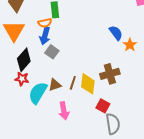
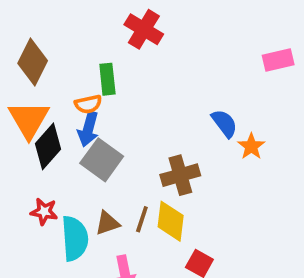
gray square: (52, 52) -> (102, 160), size x1.5
black diamond: (24, 60) -> (48, 146), moved
brown cross: (110, 74) -> (180, 175), moved
cyan semicircle: (38, 93) -> (75, 238), turned 145

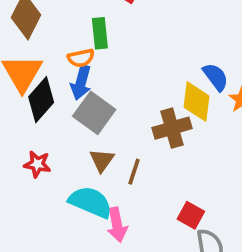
yellow diamond: (171, 221) -> (197, 102), moved
brown triangle: (107, 223) -> (102, 160), moved, turned -36
cyan semicircle: (75, 238) -> (90, 202), moved, turned -63

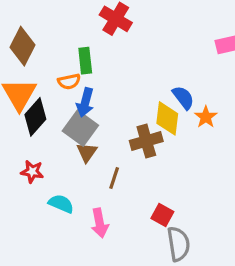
blue arrow: (81, 83) -> (85, 102), moved
brown triangle: (102, 160) -> (87, 152), moved
cyan semicircle: (90, 202) -> (61, 204), moved, size x0.7

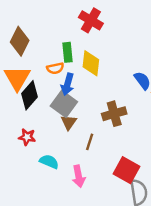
yellow diamond: (167, 118) -> (91, 63), moved
red square: (162, 215) -> (126, 170), size x1.5

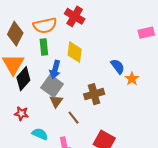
green rectangle: (68, 52) -> (44, 47), moved
orange semicircle: (55, 68) -> (45, 25), moved, size x1.6
brown line: (90, 142) -> (74, 118), turned -56

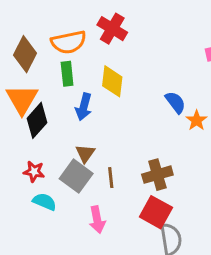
gray square: (52, 86) -> (76, 176), moved
brown cross: (94, 94) -> (157, 175), moved
brown line: (74, 118) -> (111, 178), turned 32
cyan semicircle: (40, 134) -> (45, 202), moved

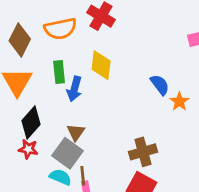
green rectangle: (67, 74) -> (59, 72), moved
black diamond: (37, 120) -> (31, 122), moved
brown line: (111, 178) -> (83, 176), moved
cyan semicircle: (45, 202) -> (60, 177), moved

